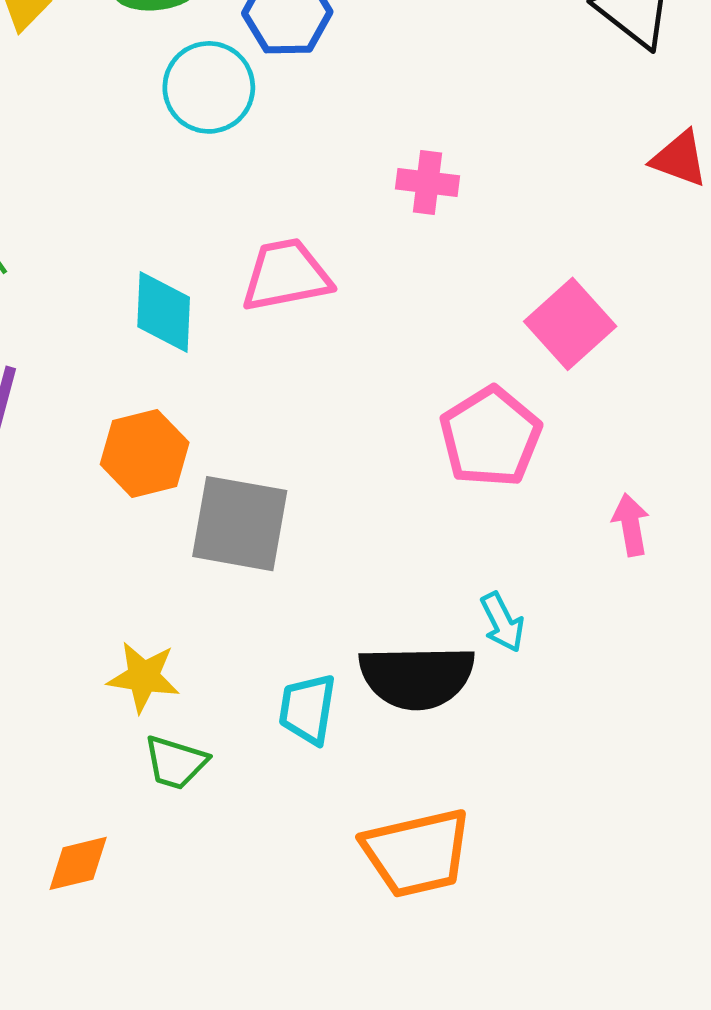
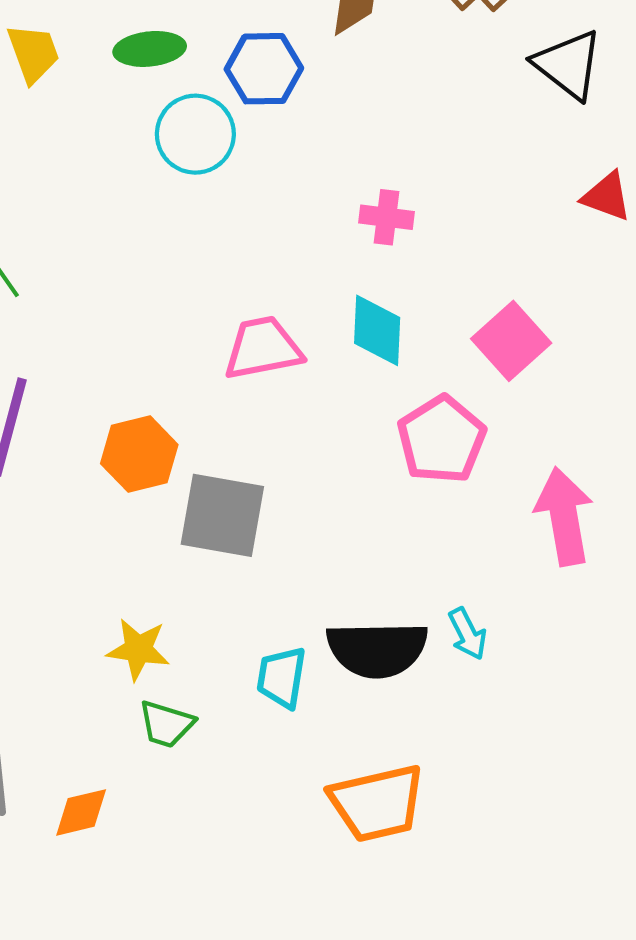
pink trapezoid: (286, 275) -> (263, 348), moved
cyan diamond: (164, 312) -> (377, 330), moved
pink arrow: (631, 525) -> (564, 516), size x1.8
cyan arrow: (502, 622) -> (468, 634), moved

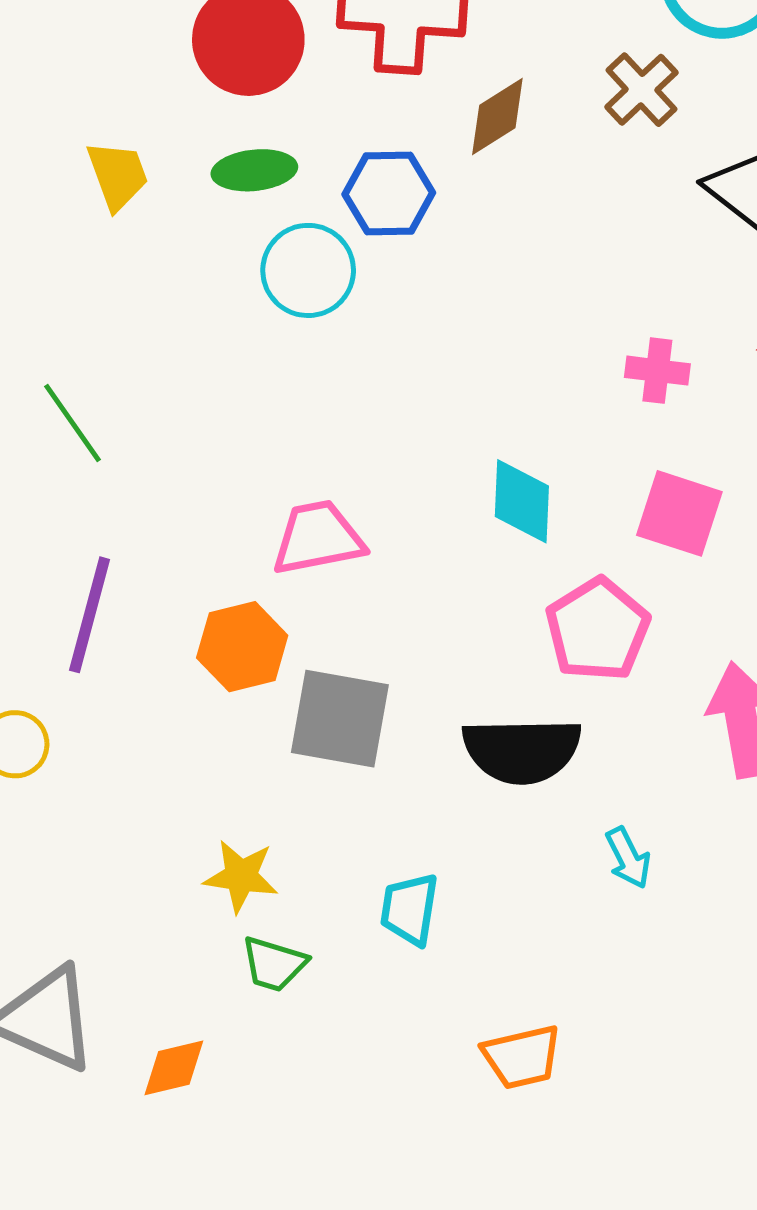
pink cross: (386, 217) -> (657, 371), moved
pink square: (511, 341) -> (679, 513), turned -30
pink trapezoid: (263, 348) -> (318, 538), moved
black semicircle: (377, 649) -> (522, 750), moved
orange trapezoid: (377, 803) -> (522, 1057), size x0.7

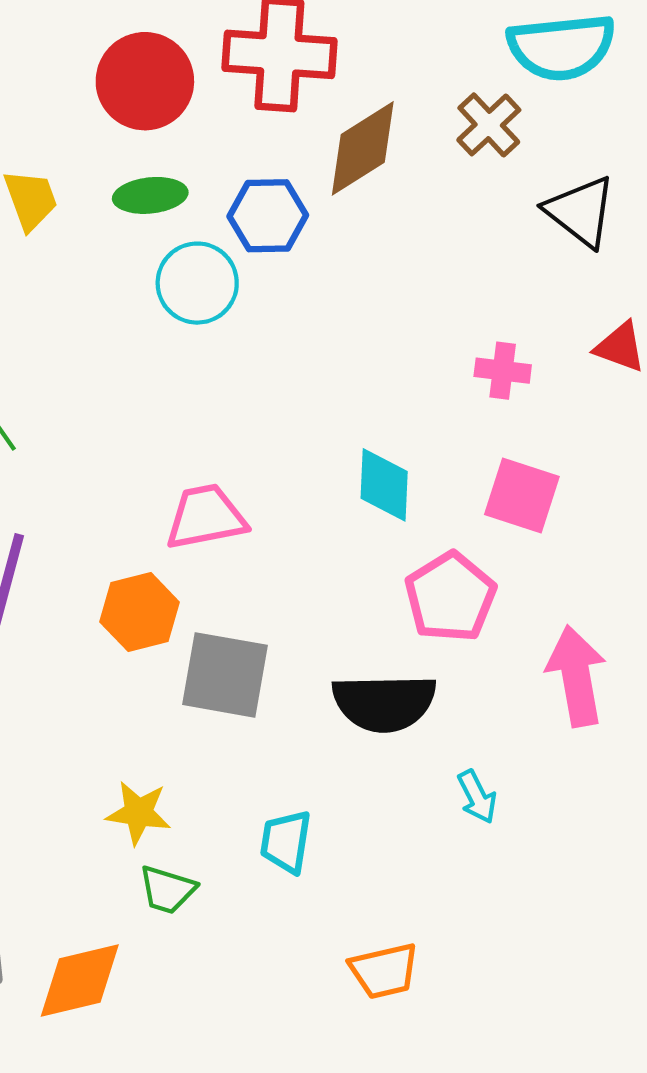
brown diamond: (497, 117) -> (363, 148), size x1.4
orange diamond: (174, 1068) -> (80, 980), size x1.5

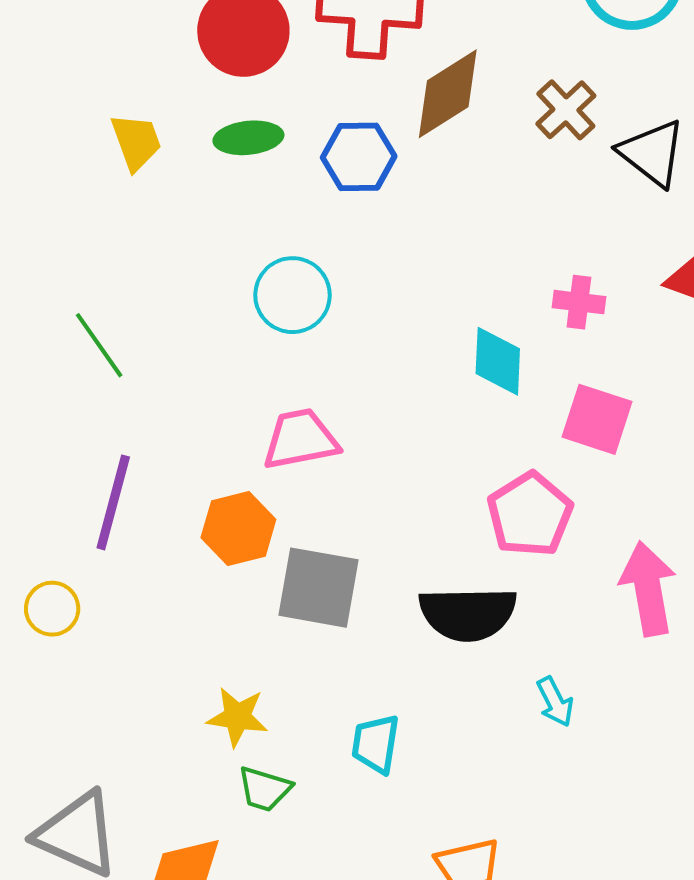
brown cross: (489, 125) -> (566, 110), moved
cyan circle: (197, 283) -> (292, 295), moved
cyan diamond: (384, 485) -> (498, 361), moved

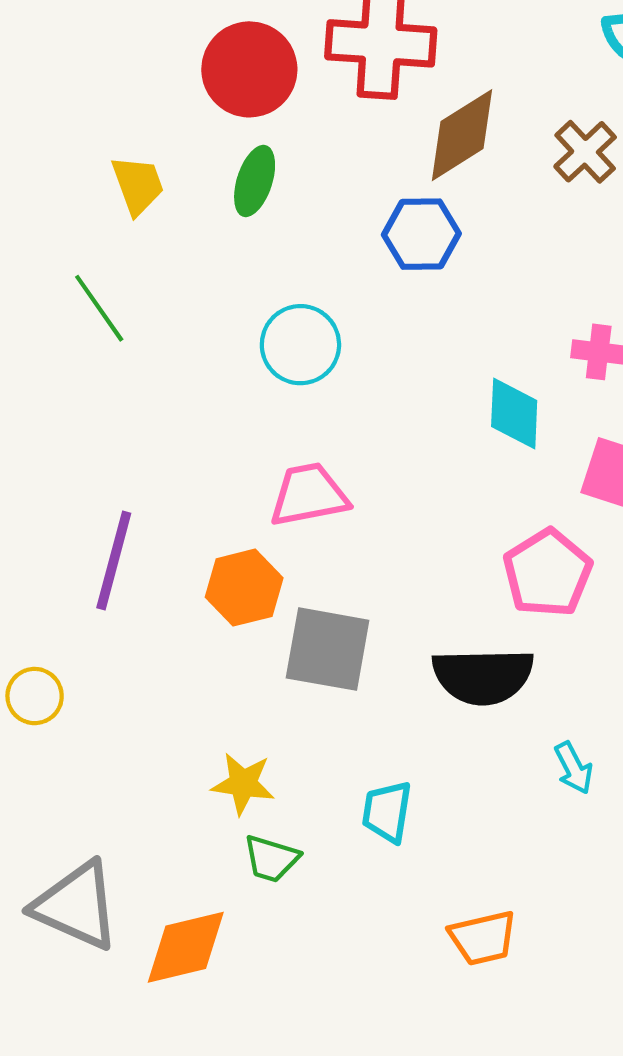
green ellipse: (248, 138) -> (255, 181), turned -66
blue hexagon: (359, 157) -> (421, 234), moved
green line: (99, 345) -> (99, 308), moved
yellow circle: (52, 609) -> (35, 696), moved

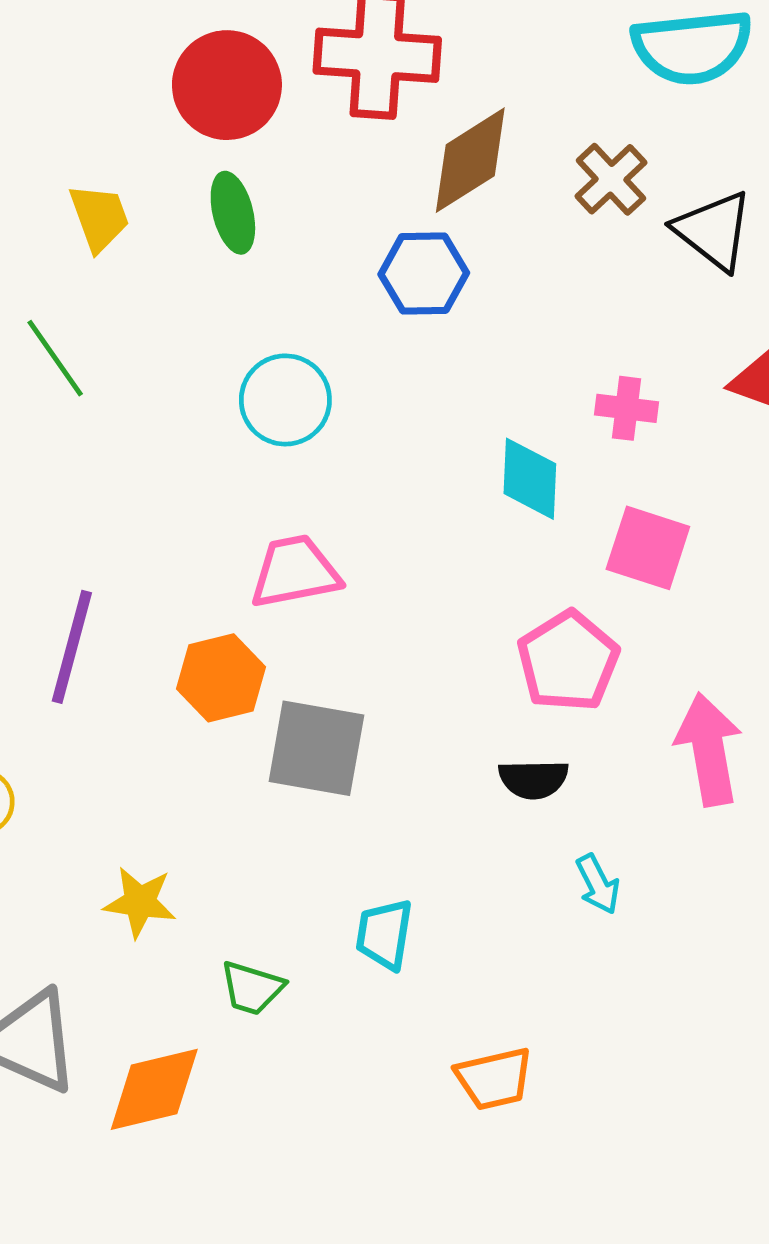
green ellipse: (255, 181) -> (233, 213), turned -32
black semicircle: (483, 676) -> (533, 779), moved, size x0.6
yellow star: (243, 784) -> (140, 902), moved

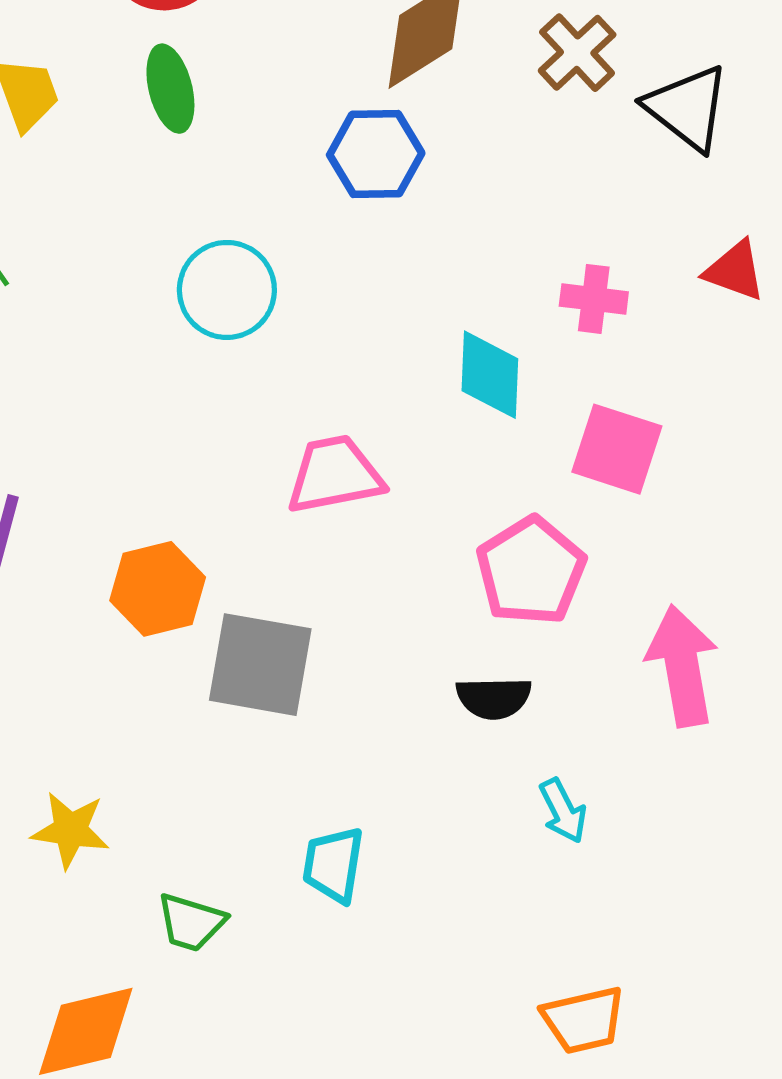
pink trapezoid: (295, 572) -> (335, 475), moved
orange trapezoid: (494, 1079) -> (584, 1020), moved

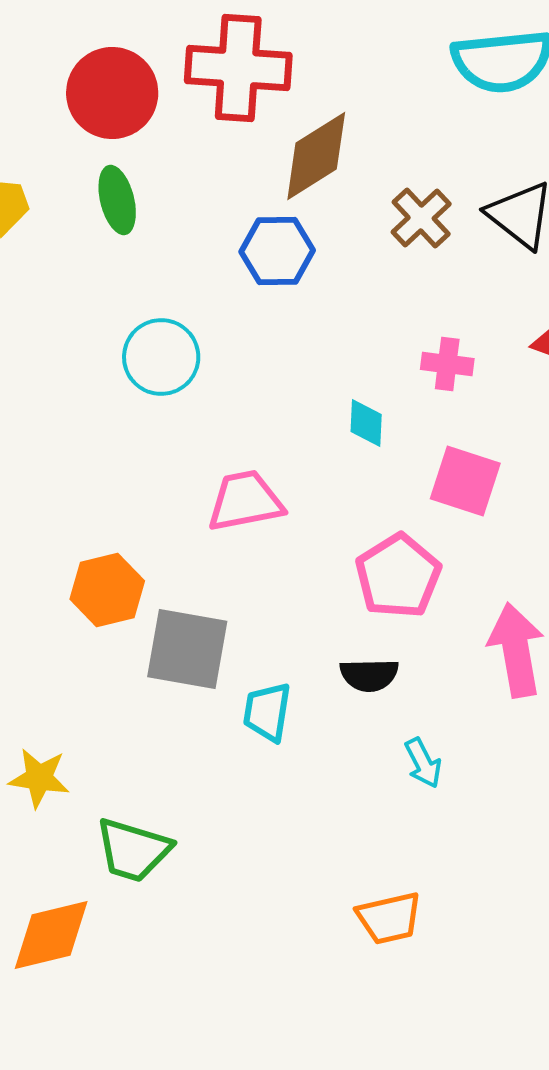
brown cross: (577, 53) -> (421, 218), moved
cyan diamond: (490, 375) -> (366, 423), size x0.7
cyan trapezoid: (333, 865) -> (267, 712), moved
green trapezoid: (191, 922) -> (133, 850), size x1.4
orange trapezoid: (584, 1020) -> (389, 918), moved

